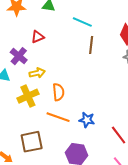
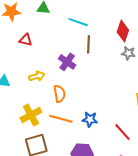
red triangle: (38, 37) -> (26, 40), moved, turned 40
purple cross: (19, 56) -> (67, 62), moved
yellow cross: (28, 96) -> (31, 115), moved

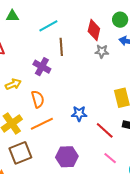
cyan line: (78, 22) -> (48, 26), turned -42
orange line: (61, 119) -> (42, 124), turned -35
blue star: (90, 119) -> (79, 114), moved

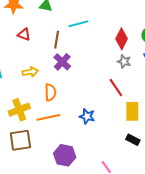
brown line: (61, 47) -> (57, 40), moved
red line: (105, 130) -> (116, 88), moved

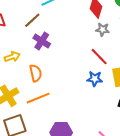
brown line: (57, 40) -> (32, 20), turned 48
blue star: (87, 116) -> (95, 79), moved

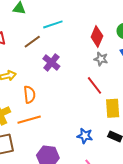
purple cross: (42, 41) -> (51, 62), moved
blue star: (95, 79) -> (85, 136), moved

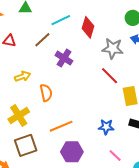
red diamond: (97, 36) -> (88, 27), moved
gray star: (101, 59) -> (113, 49), size x1.5
orange line: (29, 120) -> (61, 126), moved

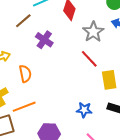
gray star: (113, 49) -> (93, 32), turned 30
orange line: (61, 126) -> (24, 107), moved

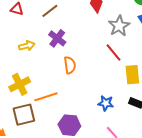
purple cross: (44, 40) -> (57, 38), moved
orange semicircle: (25, 74) -> (70, 65), moved

